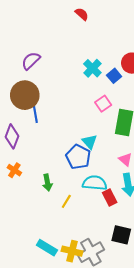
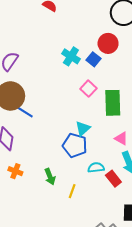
blue line: (35, 114) -> (24, 112), turned -36
cyan triangle: (90, 142) -> (83, 128), turned 42
cyan semicircle: (95, 183) -> (96, 168), size x0.7

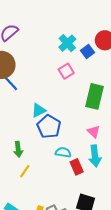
pink square: (88, 89) -> (66, 71), moved
cyan triangle: (83, 128) -> (39, 110), moved
yellow line: (72, 191) -> (25, 171), moved

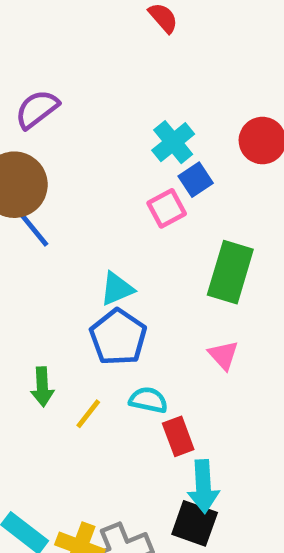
blue square: (88, 51) -> (196, 180), moved
cyan triangle: (39, 110) -> (117, 289), moved
cyan arrow: (95, 156) -> (203, 486), moved
yellow line: (25, 171) -> (88, 414), moved

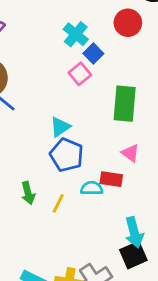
red rectangle: (178, 436) -> (111, 179), moved, turned -50
black square: (195, 523) -> (133, 255), turned -32

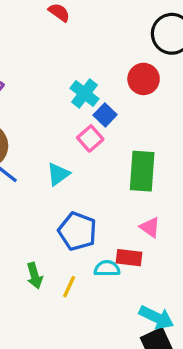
cyan triangle: (60, 127) -> (58, 174), moved
cyan arrow: (134, 232) -> (156, 317), turned -48

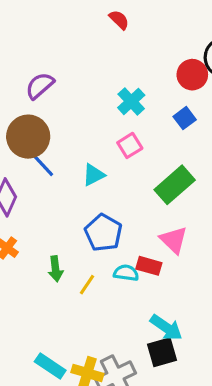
red circle: (144, 79) -> (192, 75), moved
blue square: (105, 115) -> (185, 118), moved
green rectangle: (142, 171) -> (175, 185), turned 36
pink triangle: (150, 227) -> (174, 240), size x1.4

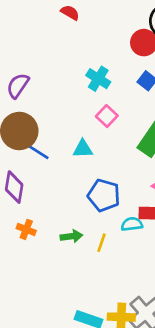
cyan triangle: (94, 175) -> (83, 149), turned 40
green arrow: (56, 269) -> (72, 236), turned -75

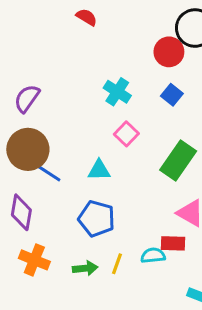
blue pentagon: (104, 195) -> (97, 219), moved
orange cross: (26, 229) -> (34, 260), size x1.4
yellow line: (102, 243) -> (117, 264), moved

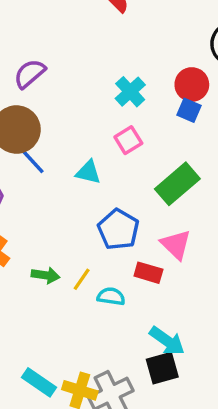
red circle: (169, 52) -> (192, 85), moved
blue square: (172, 95) -> (189, 110), turned -30
blue pentagon: (97, 219) -> (118, 229), moved
cyan semicircle: (153, 255) -> (111, 296), moved

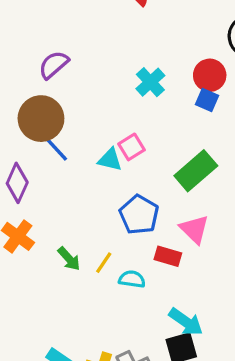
pink square: (128, 140) -> (132, 147), moved
green arrow: (46, 275) -> (69, 259), turned 40

